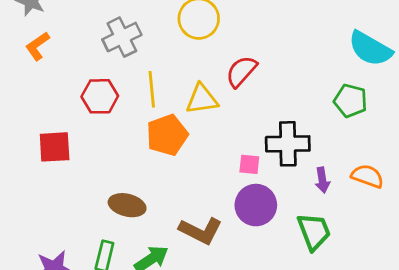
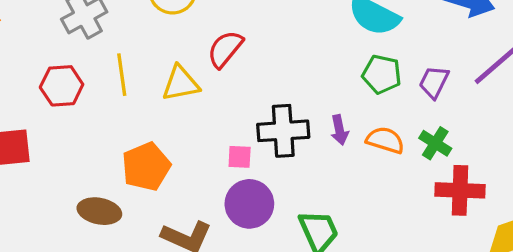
green pentagon: (350, 101) -> (382, 74), moved
orange pentagon: (167, 135) -> (146, 167), moved
orange semicircle: (367, 176) -> (385, 140), moved
purple arrow: (322, 180) -> (339, 130), moved

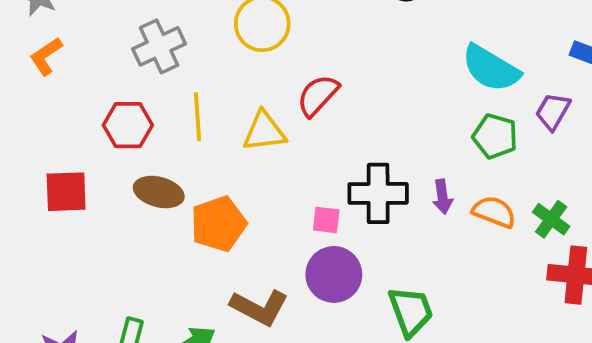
purple trapezoid: (434, 82) -> (553, 111), moved
brown ellipse: (99, 211) -> (159, 192), moved

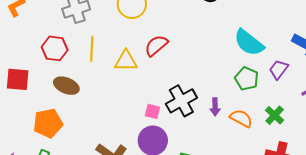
black cross: (378, 193) -> (181, 101), turned -36
green cross: (551, 219) -> (275, 115), moved
orange pentagon: (219, 224) -> (48, 123), moved

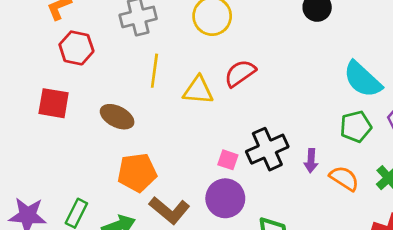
red hexagon: (55, 48) -> (76, 48), moved
green pentagon: (247, 79) -> (356, 127), turned 30
orange pentagon: (48, 123) -> (137, 172), moved

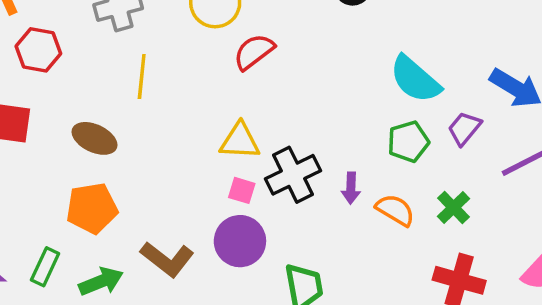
red semicircle: (240, 73) -> (254, 52), moved
yellow triangle: (198, 90) -> (240, 141), moved
orange pentagon: (137, 172) -> (92, 208), moved

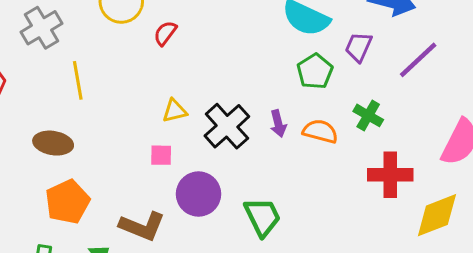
red semicircle: (254, 52) -> (165, 33), size x0.7
yellow triangle: (240, 141) -> (175, 111), size x0.7
pink square: (242, 190) -> (161, 155), moved

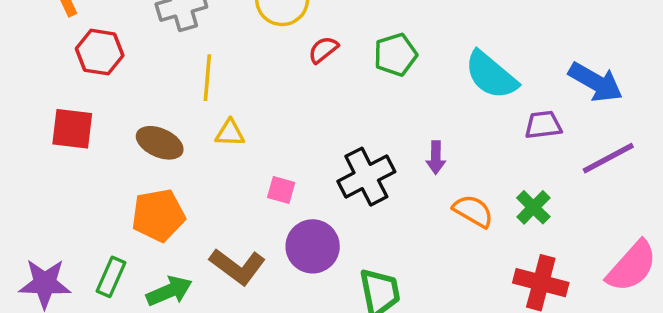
purple trapezoid: (359, 47) -> (543, 125), turned 44
green pentagon: (315, 71) -> (395, 55), moved
yellow triangle: (175, 111) -> (230, 133), moved
purple arrow: (278, 124) -> (436, 158), moved

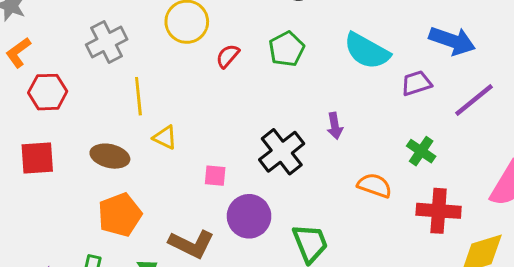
yellow triangle: (230, 133) -> (165, 137), turned 35
orange semicircle: (473, 211) -> (374, 185), moved

